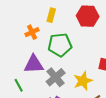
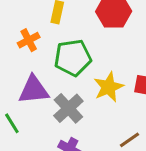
yellow star: (83, 81) -> (109, 87), moved

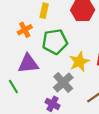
gray cross: (68, 108) -> (63, 83), moved

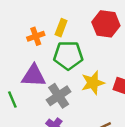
yellow rectangle: (44, 11) -> (61, 28), moved
gray cross: (63, 83) -> (59, 96), moved

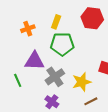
orange cross: (36, 36) -> (28, 29), moved
yellow star: (93, 83) -> (82, 82), moved

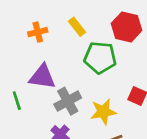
yellow rectangle: (56, 22) -> (77, 27), turned -64
green pentagon: (62, 44) -> (100, 58), moved

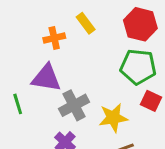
orange cross: (38, 32) -> (54, 38), moved
green pentagon: (100, 58) -> (138, 67), moved

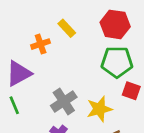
purple triangle: (46, 78) -> (19, 73), moved, turned -32

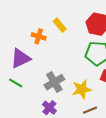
orange cross: (41, 44) -> (39, 36), turned 32
green line: (14, 105) -> (16, 83), turned -40

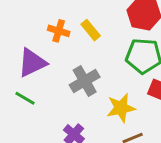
yellow rectangle: (60, 25) -> (91, 30), moved
gray cross: (54, 82) -> (85, 81), moved

